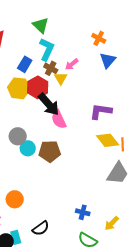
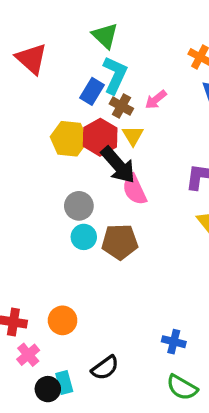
blue rectangle: (25, 64) -> (92, 91), moved
yellow triangle: (61, 78) -> (133, 136), moved
gray circle: (18, 136) -> (79, 206), moved

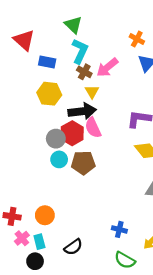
blue rectangle: (92, 91) -> (47, 62), moved, turned 70
pink arrow: (156, 100) -> (107, 67), size x1.5
red hexagon: (100, 137) -> (72, 133), moved
black arrow: (118, 165) -> (82, 111), turned -56
cyan rectangle: (64, 383) -> (39, 242), moved

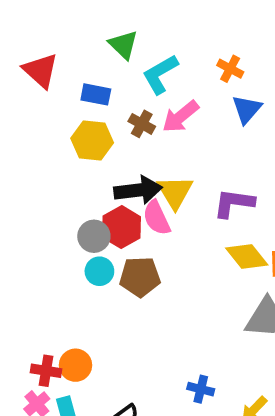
cyan L-shape: (80, 51) -> (160, 74), moved, turned -145
blue rectangle: (47, 62) -> (96, 94), moved
yellow triangle: (92, 92) -> (175, 192), moved, size x1.5
yellow hexagon: (49, 94) -> (92, 140), moved
red cross: (12, 216) -> (46, 371), moved

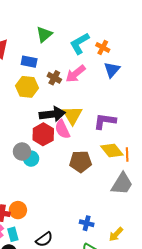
green triangle: (123, 45) -> (44, 34), turned 36
cyan L-shape: (160, 74) -> (80, 43), moved
gray circle: (94, 236) -> (22, 151), moved
brown pentagon: (140, 277) -> (81, 162), moved

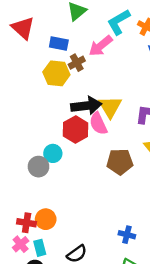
pink arrow: (76, 74) -> (101, 46), moved
brown cross: (54, 78) -> (77, 63), moved, turned 32
gray circle: (22, 151) -> (38, 167), moved
cyan circle: (31, 159) -> (53, 153), moved

